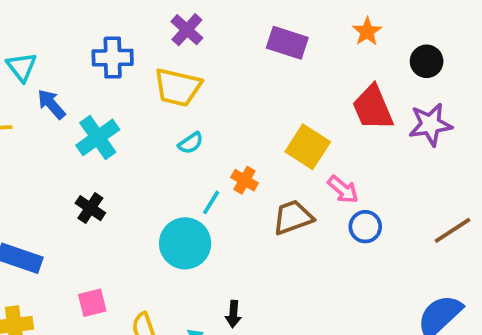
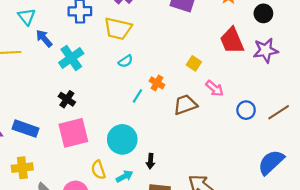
yellow square: (308, 147) -> (194, 63), size x0.6
blue circle: (365, 227) -> (246, 110), moved
cyan circle: (185, 243) -> (122, 139), moved
pink square: (92, 303) -> (73, 133), moved, size x1.8

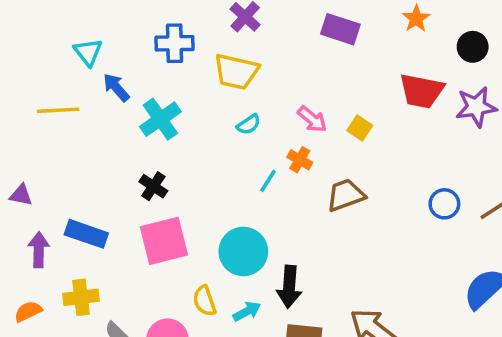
red trapezoid: (232, 41) -> (421, 91), turned -56
pink arrow: (215, 88) -> (312, 119), moved
black arrow: (150, 161) -> (289, 287), size x1.6

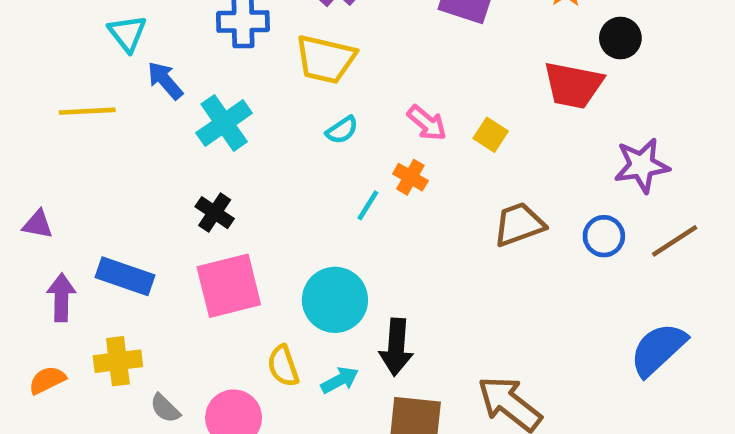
black circle: (473, 47) -> (620, 38), moved
purple star: (476, 107) -> (642, 165), moved
brown trapezoid: (346, 195) -> (519, 224), moved

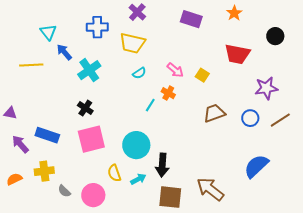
black circle: (620, 38) -> (275, 36), moved
purple arrow: (61, 297) -> (20, 144), turned -42
blue semicircle: (658, 349) -> (256, 166), moved

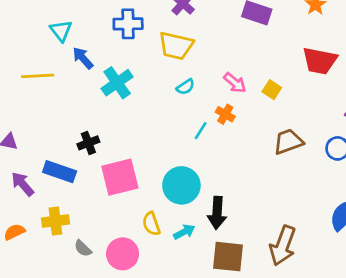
black cross: (85, 108) -> (88, 143), moved, turned 35
brown arrow: (210, 189) -> (283, 246), turned -108

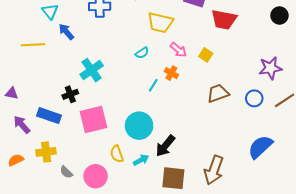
yellow trapezoid: (176, 46) -> (160, 23), moved
red trapezoid: (320, 61) -> (224, 20), moved
cyan cross: (117, 83) -> (92, 70), moved
black arrow: (217, 213) -> (165, 146), turned 35

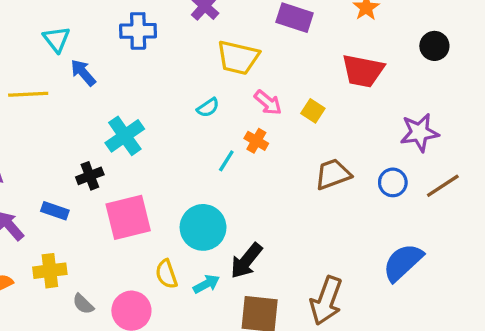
red trapezoid: (224, 20) -> (363, 71), moved
blue rectangle: (49, 116) -> (55, 211), size x0.7

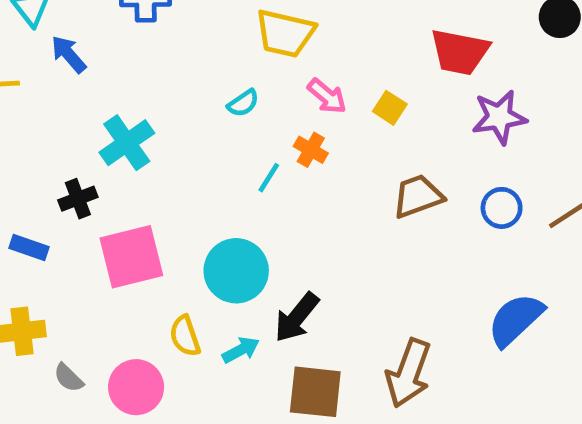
purple star: (419, 133) -> (499, 117), moved

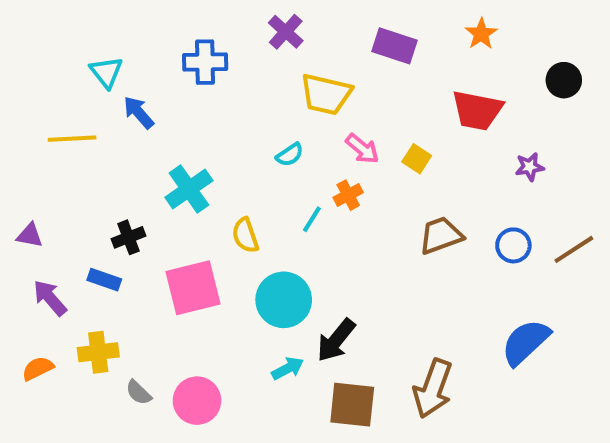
purple star: (499, 117) -> (530, 167), moved, size x0.6
orange cross: (311, 150) -> (348, 195), turned 32
black cross: (78, 199) -> (128, 237), moved
yellow semicircle: (185, 336) -> (245, 235), moved

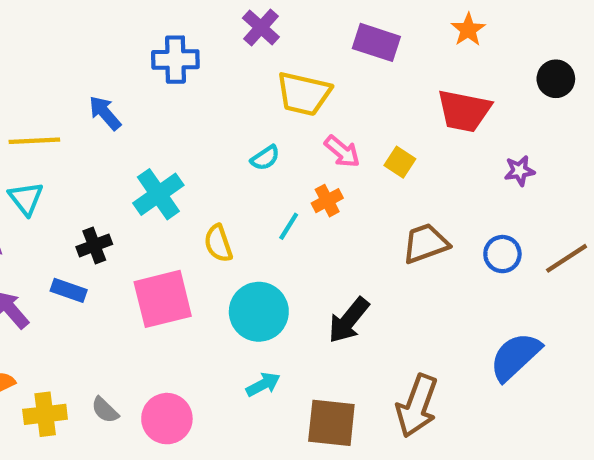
cyan triangle: (106, 72) -> (26, 198), moved
black arrow: (336, 340) -> (349, 320), moved
yellow cross: (98, 352) -> (45, 414), moved

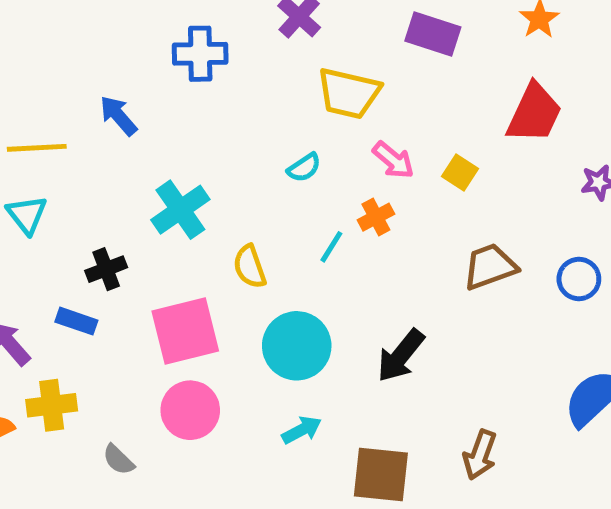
red trapezoid: (464, 111) -> (534, 113), turned -76
brown arrow: (417, 406) -> (480, 455), size x0.7
yellow cross: (45, 414) -> (52, 405), moved
pink circle: (167, 419) -> (190, 410), moved

